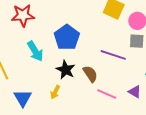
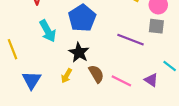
brown semicircle: (90, 74) -> (96, 74), moved

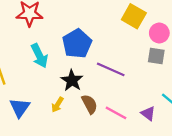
purple line: (131, 40) -> (111, 69), moved

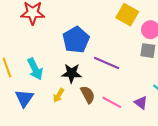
cyan arrow: (39, 56) -> (35, 69), moved
black star: (72, 80) -> (72, 73), turned -30

